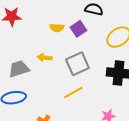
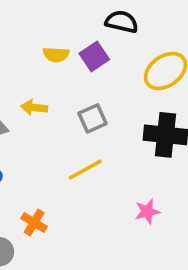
gray square: (77, 64) -> (92, 118), size x0.7

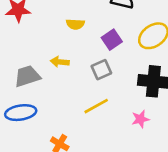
purple square: (94, 56) -> (112, 40), moved
pink star: (147, 212) -> (140, 119), moved

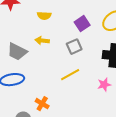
yellow semicircle: (75, 24) -> (44, 16), moved
gray trapezoid: (27, 76) -> (17, 52), turned -135

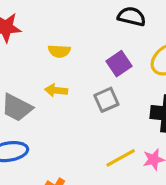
yellow line: (70, 75) -> (121, 158), moved

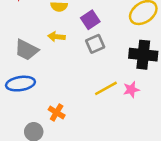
purple square: (119, 64) -> (90, 20), moved

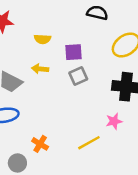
purple square: (90, 20) -> (73, 52), turned 30
yellow line: (106, 88) -> (89, 143), moved

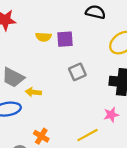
purple square: (73, 52) -> (65, 39), moved
yellow arrow: (40, 69) -> (33, 92), moved

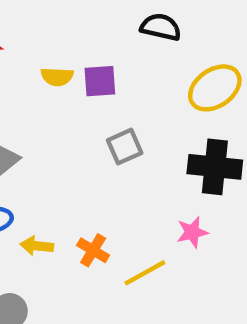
yellow arrow: (33, 92) -> (37, 246), moved
orange cross: (41, 136) -> (93, 250), moved

